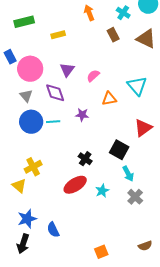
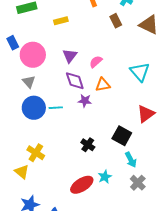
purple diamond: (55, 93) -> (75, 81), moved
orange triangle: (109, 99) -> (103, 85), moved
yellow cross: (33, 167) -> (36, 153), turned -30
red ellipse: (75, 185) -> (82, 185), moved

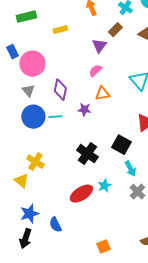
brown rectangle: (116, 21) -> (115, 30), turned 72
purple triangle: (70, 56) -> (99, 46), moved
purple diamond: (75, 81) -> (60, 90), moved, turned 30
black cross: (88, 145) -> (87, 154), size x1.5

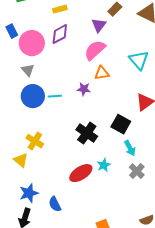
pink semicircle: (95, 71) -> (95, 50), size x1.6
purple diamond: (60, 90) -> (60, 34), moved, turned 50

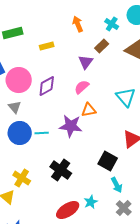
purple diamond: (60, 34) -> (47, 86), moved
pink semicircle: (95, 50) -> (82, 87), size x0.7
purple star: (84, 89) -> (71, 126), size x1.6
black cross: (87, 133) -> (61, 170), moved

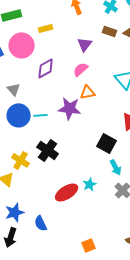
brown rectangle: (102, 46) -> (110, 31), moved, turned 64
pink circle: (19, 80) -> (22, 45), moved
black cross: (61, 170) -> (48, 150), moved

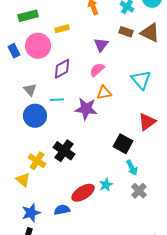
cyan line: (41, 115) -> (57, 100), moved
blue semicircle: (41, 223) -> (62, 210), moved, turned 105

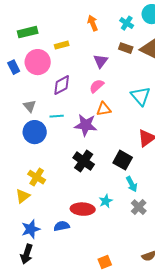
black cross: (64, 151) -> (84, 161), moved
yellow triangle: (23, 180) -> (23, 196), turned 42
red ellipse: (83, 193) -> (83, 209), turned 35

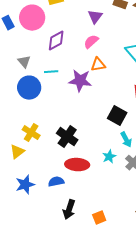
black cross: (84, 161) -> (67, 137), moved
cyan star: (106, 201) -> (109, 157), moved
black arrow: (27, 254) -> (69, 210), moved

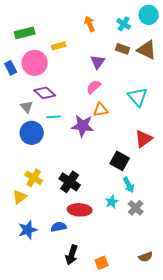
purple diamond: (56, 41) -> (45, 93), moved, turned 70

